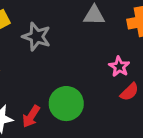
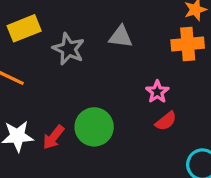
gray triangle: (94, 15) -> (121, 37), moved

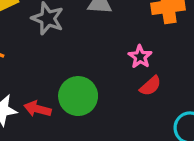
red arrow: (53, 137) -> (37, 109), turned 70

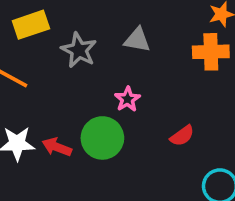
pink star: (140, 57) -> (127, 99), moved

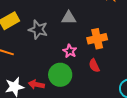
orange cross: (211, 52) -> (97, 39), moved
red semicircle: (182, 136) -> (94, 66), moved, turned 112

